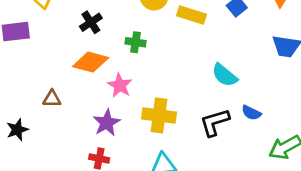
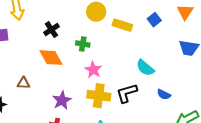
orange diamond: (91, 62) -> (51, 58), turned 45
pink star: (120, 85) -> (93, 70), moved
black L-shape: (215, 122) -> (127, 93), moved

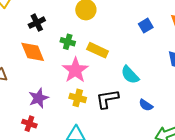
yellow rectangle: (122, 25) -> (98, 50), moved
pink star: (93, 70) -> (75, 70), size x1.4
yellow cross: (99, 96) -> (78, 98), size x0.7

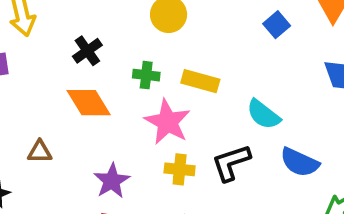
blue semicircle: (146, 105) -> (300, 162), size x1.5

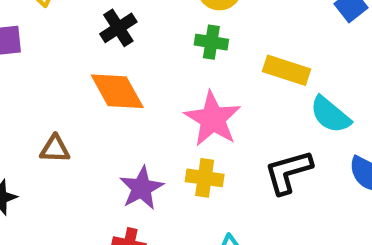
green cross: (146, 75) -> (211, 42), moved
yellow rectangle: (200, 81) -> (286, 70), moved
yellow cross: (180, 169) -> (205, 178), moved

